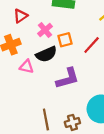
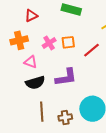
pink cross: (45, 30) -> (49, 43), moved
black semicircle: (46, 54) -> (35, 83), moved

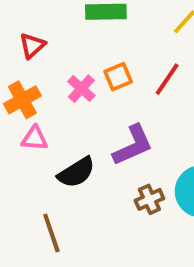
pink triangle: (31, 62) -> (35, 138), moved
brown line: (42, 112) -> (51, 233), moved
brown cross: (65, 117) -> (149, 199), moved

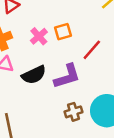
red line: (167, 79) -> (92, 50), moved
black semicircle: (76, 172) -> (34, 75), moved

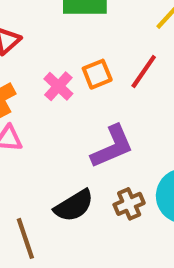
red line: (92, 50) -> (144, 72), moved
black semicircle: (34, 75) -> (74, 206), moved

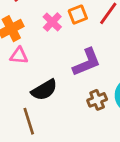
black semicircle: (74, 206) -> (44, 90), moved

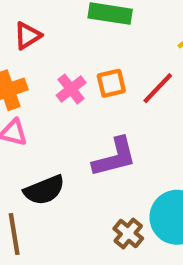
brown cross: (97, 100) -> (128, 233), moved, turned -36

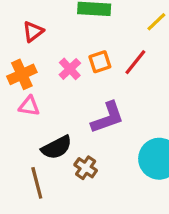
brown cross: (128, 233) -> (86, 168), moved

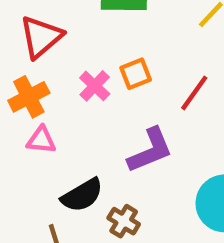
red triangle: (33, 32) -> (41, 37), size x1.5
red line: (135, 62) -> (194, 93), moved

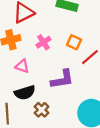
orange square: (136, 74) -> (74, 42), moved, turned 32
pink triangle: (41, 140) -> (22, 66), moved

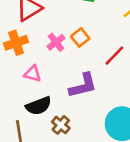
orange square: (74, 42) -> (80, 37), moved, turned 32

